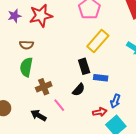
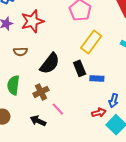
green semicircle: (26, 67) -> (13, 85), moved
black semicircle: (79, 90) -> (50, 63), moved, size x1.6

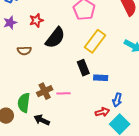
red star: (32, 21) -> (36, 20), size x0.6
black semicircle: (50, 63) -> (55, 38), moved
green semicircle: (13, 85) -> (24, 103), moved
pink line: (58, 109) -> (64, 93), moved, turned -48

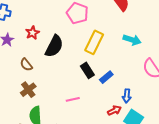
brown semicircle: (24, 51) -> (26, 65), turned 64
blue rectangle: (101, 78) -> (106, 77), turned -32
brown cross: (45, 91) -> (28, 90), moved

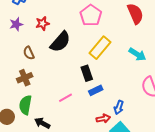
blue rectangle: (106, 77) -> (96, 90), moved
pink line: (73, 99) -> (66, 98), turned -32

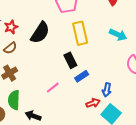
red star: (42, 23) -> (11, 27), moved
yellow rectangle: (100, 48) -> (80, 33), turned -45
brown semicircle: (29, 53) -> (10, 48), turned -96

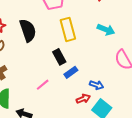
black semicircle: (40, 33) -> (28, 30), turned -50
blue arrow: (107, 90) -> (97, 85), turned -80

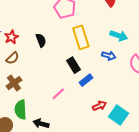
black semicircle: (28, 30) -> (41, 40), size x0.6
blue arrow: (97, 85) -> (109, 56), moved

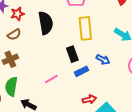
black semicircle: (41, 40) -> (46, 23), size x1.6
blue arrow: (109, 56) -> (103, 60), moved

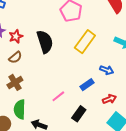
yellow rectangle: (85, 28) -> (85, 42), turned 50
black rectangle: (72, 54) -> (79, 114), moved, turned 63
red arrow: (89, 99) -> (109, 99), moved

